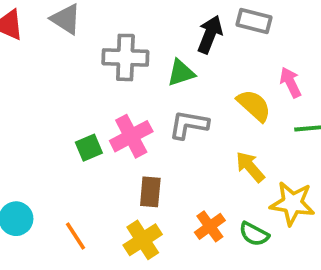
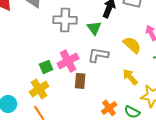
green triangle: (181, 73) -> (94, 28), turned -49
brown rectangle: (150, 192) -> (80, 81), moved
yellow cross: (143, 240) -> (39, 89), moved

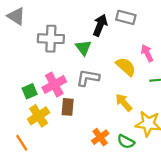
yellow cross: (39, 89) -> (39, 116), moved

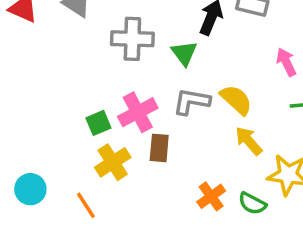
yellow semicircle: (126, 67) -> (236, 100), moved

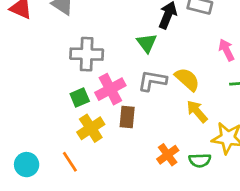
gray cross: (132, 39) -> (87, 54), moved
cyan circle: (30, 189) -> (27, 165), moved
green semicircle: (252, 203) -> (200, 160), turned -30

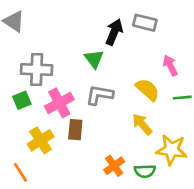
yellow semicircle: (187, 79) -> (148, 90), moved
green square: (80, 97) -> (22, 100), moved

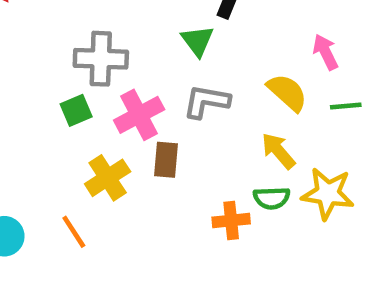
orange cross: (114, 166) -> (231, 220), turned 30
green semicircle: (145, 171) -> (272, 198), moved

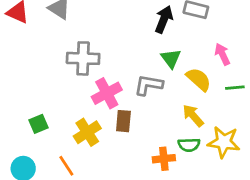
green triangle: (197, 41) -> (171, 58), moved
green square: (76, 110) -> (39, 124), moved

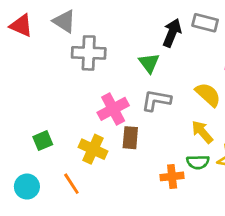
gray cross: (83, 58) -> (89, 53), moved
green triangle: (171, 58) -> (149, 63), moved
yellow cross: (87, 132) -> (93, 149), turned -32

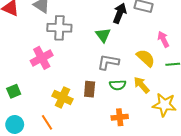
pink cross: (113, 109) -> (42, 58), moved
green square: (43, 141) -> (14, 91), moved
green semicircle: (198, 162) -> (118, 85), moved

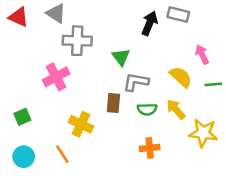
green triangle: (103, 35) -> (121, 57), moved
brown rectangle: (90, 89) -> (113, 103), moved

